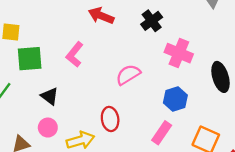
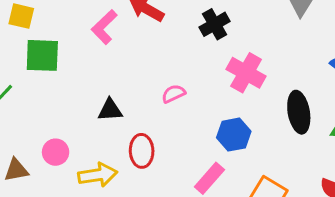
pink L-shape: (75, 54) -> (104, 27), moved
pink semicircle: (128, 75) -> (174, 94), size x0.7
black triangle: (50, 96) -> (110, 110), moved, turned -48

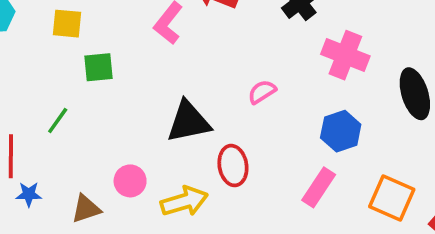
green square: (42, 55) -> (99, 67), size x0.7
black triangle: (110, 110) -> (189, 122), size x1.5

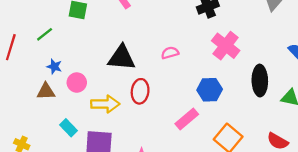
blue star: (29, 194) -> (54, 67), moved

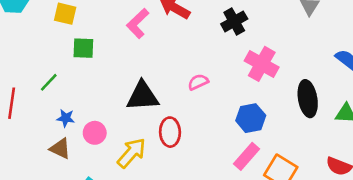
brown triangle: (46, 91) -> (60, 148), turned 36
yellow arrow: (105, 104) -> (132, 153), turned -40
pink rectangle: (187, 119) -> (246, 156), moved

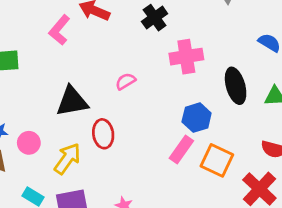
pink cross: (262, 64) -> (186, 57), turned -32
blue hexagon: (251, 118) -> (197, 118), moved

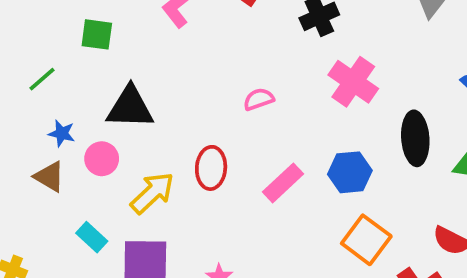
pink cross: (186, 57) -> (353, 82), turned 32
black triangle: (72, 101) -> (130, 107), moved
pink rectangle: (181, 150) -> (283, 183), moved

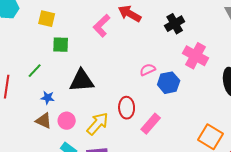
pink circle: (102, 159) -> (67, 121), moved
blue hexagon: (350, 172) -> (169, 83), moved
pink rectangle: (283, 183) -> (151, 124), moved

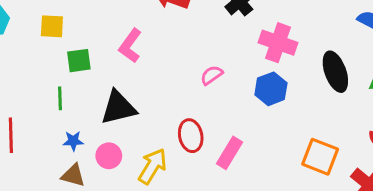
pink L-shape: (102, 26) -> (130, 46), moved
green line: (35, 71) -> (60, 98), moved, turned -35
blue hexagon: (169, 83) -> (271, 89), moved
pink circle: (67, 121) -> (109, 156), moved

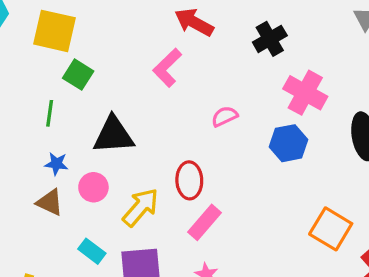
yellow square: (52, 26) -> (55, 31), size x1.5
pink L-shape: (130, 46) -> (167, 68), moved
green square: (79, 61) -> (78, 75), turned 30
pink rectangle: (230, 153) -> (205, 222), moved

